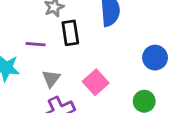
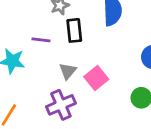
gray triangle: (51, 79) -> (68, 71), moved

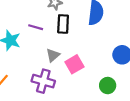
purple cross: (61, 105) -> (43, 81), turned 30

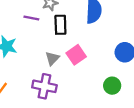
purple line: (36, 27) -> (31, 18), moved
pink square: (74, 64) -> (76, 55), moved

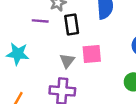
pink square: (76, 55) -> (92, 54), turned 36

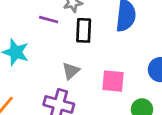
pink square: (92, 54) -> (113, 81), moved

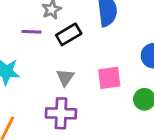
black rectangle: (84, 30) -> (69, 34), turned 70

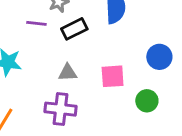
gray triangle: (65, 77) -> (68, 73), turned 48

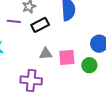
gray triangle: (68, 73) -> (46, 54), moved
green circle: (147, 101) -> (89, 65), moved

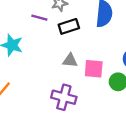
purple cross: (31, 80) -> (64, 97), moved

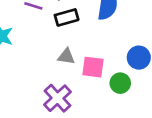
purple cross: (64, 97) -> (58, 98), turned 30

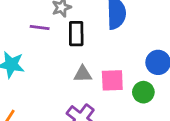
black rectangle: (67, 17) -> (76, 34), turned -65

